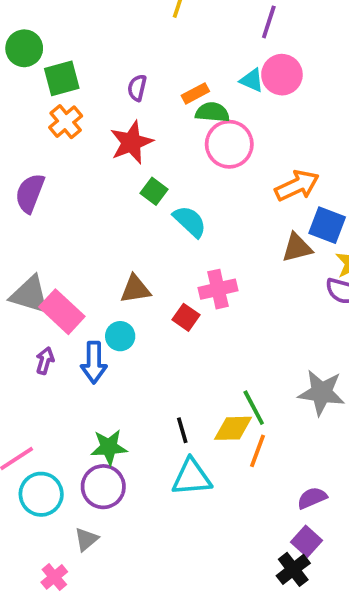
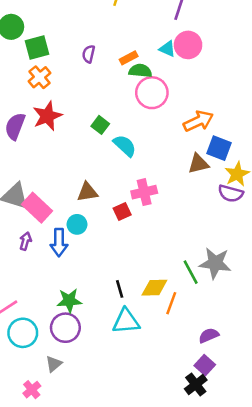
red star: (131, 142) -> (47, 116), moved
red square: (186, 317) -> (122, 211), turned 30
green line: (254, 408) -> (191, 272), moved

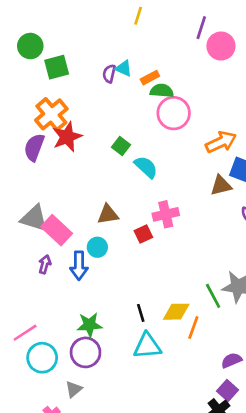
pink circle: (188, 45) -> (221, 46), moved
cyan triangle: (167, 49) -> (124, 68), moved
orange cross: (40, 77) -> (51, 114), moved, size x1.4

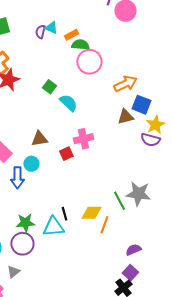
cyan triangle: (147, 346) -> (53, 227), moved

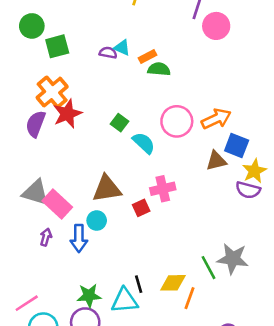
purple semicircle: (40, 32) -> (108, 53), turned 88
pink circle: (89, 62) -> (177, 121), moved
brown triangle: (39, 139) -> (107, 189), size x1.4

